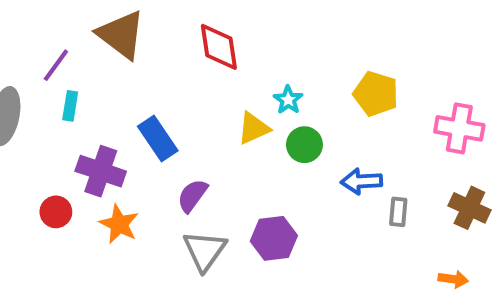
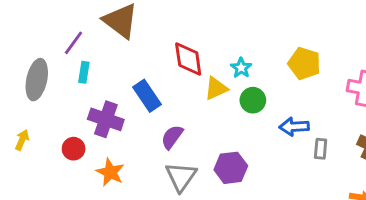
red diamond: (219, 47) -> (188, 59), moved
orange star: (119, 224) -> (110, 172), moved

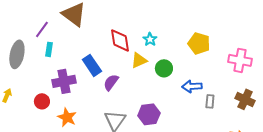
cyan star: (241, 68) -> (150, 39), moved
purple cross: (106, 119) -> (64, 81), turned -30
purple semicircle: (172, 137) -> (111, 82), moved

